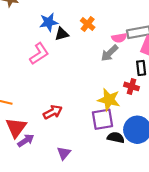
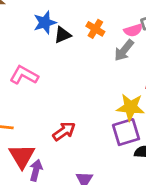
orange cross: (88, 24) -> (95, 29), moved
pink L-shape: (39, 54) -> (24, 75), moved, turned -110
purple arrow: (26, 140) -> (36, 170), turned -35

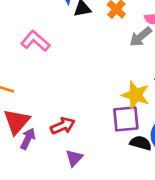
red arrow: (64, 131) -> (63, 126), moved

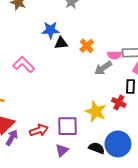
purple square: (126, 119) -> (68, 126), moved
purple triangle: (74, 158) -> (62, 150), moved

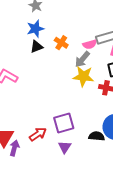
blue star: (51, 30) -> (35, 29), moved
yellow star: (96, 112) -> (83, 76), moved

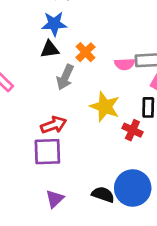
gray arrow: (82, 59) -> (65, 77), moved, turned -30
purple square: (64, 123) -> (47, 152), moved
red arrow: (38, 134) -> (54, 125), moved

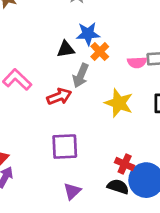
blue star: (54, 24) -> (88, 34), moved
red arrow: (54, 125) -> (59, 97), moved
red cross: (132, 130) -> (125, 164), moved

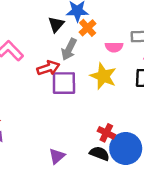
black triangle: (66, 49) -> (56, 24), turned -42
pink semicircle: (137, 62) -> (114, 47), moved
purple square: (65, 147) -> (64, 83), moved

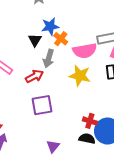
pink semicircle: (114, 47) -> (85, 51), size x1.6
purple square: (64, 83) -> (42, 105), moved

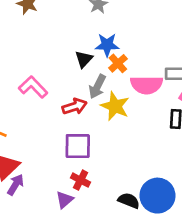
yellow star: (80, 76) -> (115, 106), moved
red cross: (90, 121) -> (80, 180), moved
purple triangle: (53, 146) -> (65, 200), moved

